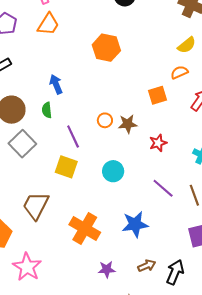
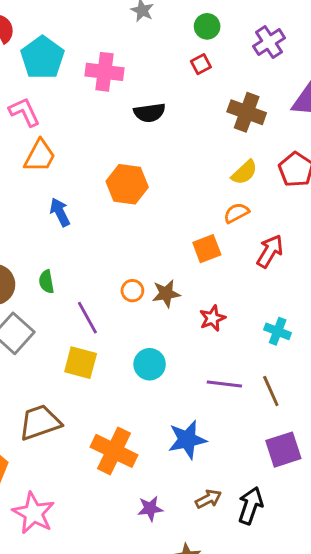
blue arrow: (56, 84) -> (60, 212), moved
purple line: (163, 188) -> (224, 384), turned -30
brown trapezoid: (36, 206) -> (40, 422), turned 48

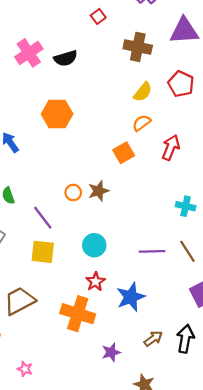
pink cross: (104, 72) -> (29, 53), moved, turned -32
red star: (212, 318) -> (95, 282), moved
pink star: (34, 513) -> (25, 369), size x0.5

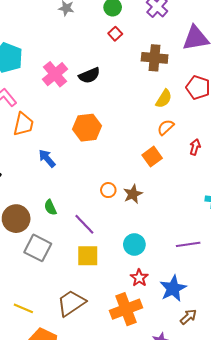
red arrow: (171, 148) -> (195, 147), size x0.7
orange circle: (73, 192) -> (108, 190), moved
orange cross: (78, 314) -> (126, 309), turned -32
brown arrow: (153, 339) -> (188, 317), moved

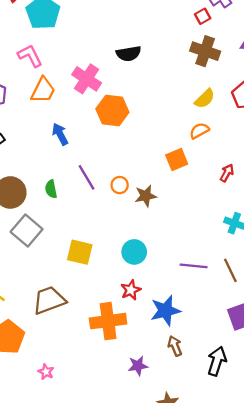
red square: (115, 34) -> (203, 16), moved
pink cross: (55, 74) -> (87, 79), moved, turned -30
red arrow: (195, 147) -> (227, 173), moved
purple line: (84, 224) -> (86, 177), moved
brown arrow: (188, 317) -> (175, 346), turned -84

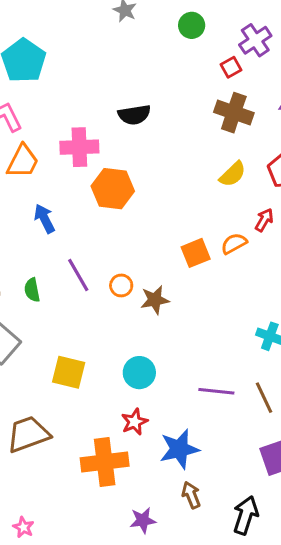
pink cross: (87, 79) -> (79, 147), turned -36
orange semicircle: (199, 131) -> (234, 244), moved
red arrow: (227, 173) -> (264, 220), moved

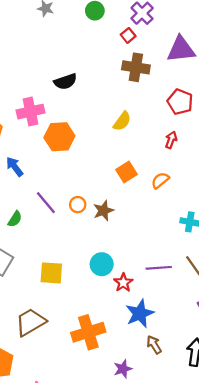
yellow semicircle: (233, 174) -> (122, 121), moved
orange semicircle: (234, 244) -> (160, 180), moved
green semicircle: (32, 290) -> (15, 219), turned -126
red star: (134, 422) -> (123, 283), moved

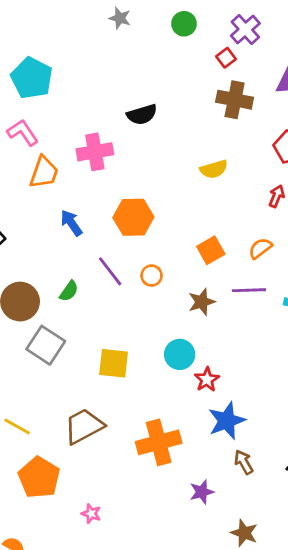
yellow semicircle: (122, 121) -> (214, 169), turned 36
orange hexagon: (59, 137) -> (133, 217), moved
orange square: (127, 172) -> (211, 250), moved
brown star: (103, 211) -> (202, 302), moved
purple line: (159, 268) -> (249, 290), moved

